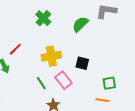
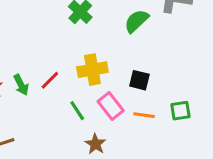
red line: (15, 49) -> (50, 80), moved
orange line: (102, 100) -> (144, 115), moved

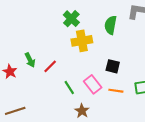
green semicircle: (136, 21) -> (111, 25), turned -36
yellow cross: (92, 70) -> (82, 41), moved
green arrow: (21, 85) -> (30, 60), moved

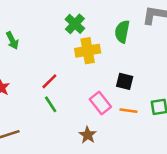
green arrow: (30, 60) -> (12, 40), moved
green line: (69, 88) -> (51, 104), moved

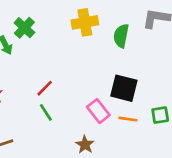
green cross: (75, 24) -> (24, 28), moved
yellow cross: (88, 51) -> (85, 22), moved
black square: (125, 81) -> (124, 88), size x1.5

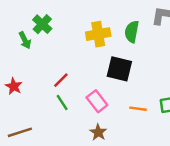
yellow cross: (85, 22) -> (98, 34), moved
black square: (124, 88) -> (119, 69), moved
pink rectangle: (98, 111) -> (97, 101), moved

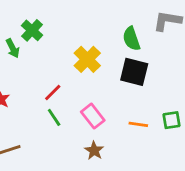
green semicircle: (132, 32) -> (131, 39), turned -30
yellow cross: (98, 34) -> (87, 59), moved, turned -35
black square: (119, 69) -> (134, 72), moved

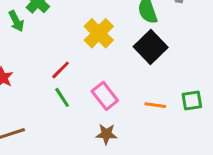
black square: (134, 72) -> (151, 47), turned 32
brown star: (94, 151) -> (106, 134), turned -30

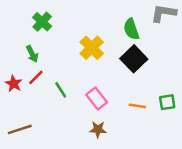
green arrow: (16, 21) -> (32, 54), moved
red line: (61, 70) -> (36, 77), moved
green line: (62, 97) -> (61, 90), moved

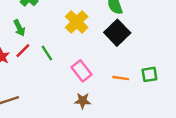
green line: (61, 90) -> (47, 53), moved

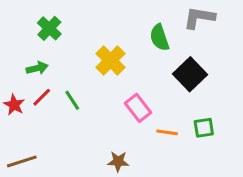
green arrow: (19, 28) -> (37, 68), turned -77
black square: (117, 33) -> (190, 74), moved
pink rectangle: (81, 71) -> (138, 108), moved

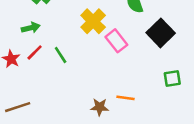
pink rectangle: (138, 108) -> (116, 41), moved
orange line: (167, 132) -> (126, 98), moved

